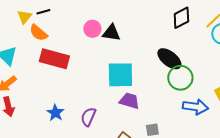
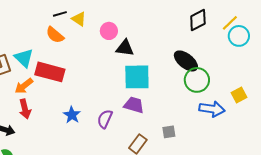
yellow triangle: (24, 17) -> (79, 19), moved, turned -35
black triangle: (111, 33) -> (125, 48), moved
red rectangle: (54, 59) -> (50, 72), moved
purple trapezoid: (129, 101) -> (134, 105), moved

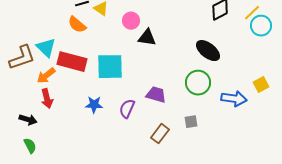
cyan square: (137, 77) -> (110, 67), moved
green circle: (197, 80) -> (198, 83), moved
blue star: (72, 115) -> (94, 105), turned -30

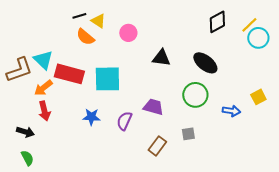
orange semicircle: (77, 25) -> (85, 37), moved
black triangle: (147, 38) -> (161, 58), moved
blue arrow: (234, 99) -> (231, 111), size x0.7

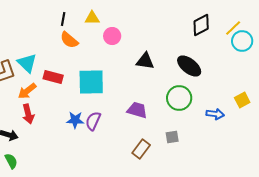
black line: (79, 16) -> (63, 19), turned -64
yellow triangle: (98, 21) -> (92, 18), moved, turned -35
red rectangle: (69, 74) -> (53, 77), size x0.7
purple semicircle: (124, 121) -> (93, 121), moved

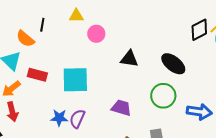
black line: (63, 19) -> (42, 25), moved
black diamond: (201, 25) -> (199, 30), moved
orange semicircle: (69, 40) -> (25, 39), moved
blue arrow: (215, 114) -> (199, 112), size x1.4

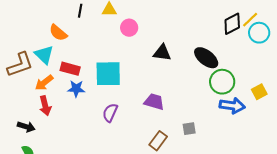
black line: (42, 25) -> (80, 11), moved
green circle: (163, 96) -> (222, 82), moved
blue star: (59, 118) -> (76, 89), moved

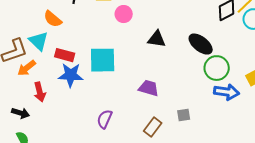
orange arrow: (44, 83) -> (27, 68), moved
blue star: (76, 89) -> (71, 75), size x1.4
purple semicircle: (110, 113) -> (105, 119), moved

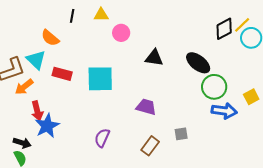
blue star: (71, 75) -> (47, 126), moved, turned -30
black arrow: (21, 113) -> (22, 143), moved

